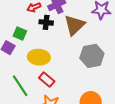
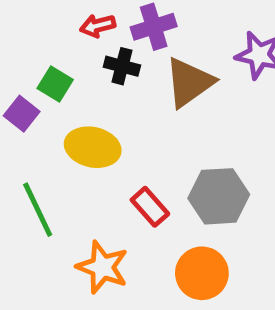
gray hexagon: (92, 56) -> (219, 196), moved
red rectangle: (47, 80) -> (150, 207), moved

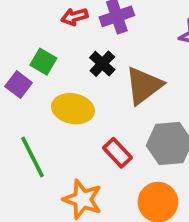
black cross: (122, 66) -> (102, 64), moved, turned 30
brown triangle: (189, 82) -> (144, 85), moved

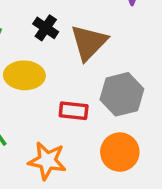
red rectangle: (117, 153) -> (74, 111), turned -32

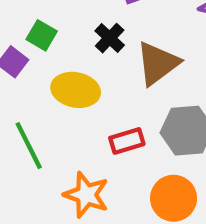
red rectangle: (74, 111) -> (127, 141), turned -32

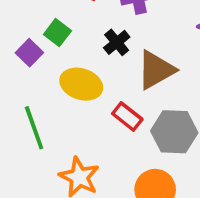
red rectangle: (127, 141) -> (127, 116), moved, turned 48

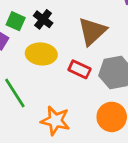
black cross: (117, 42) -> (43, 19), moved

